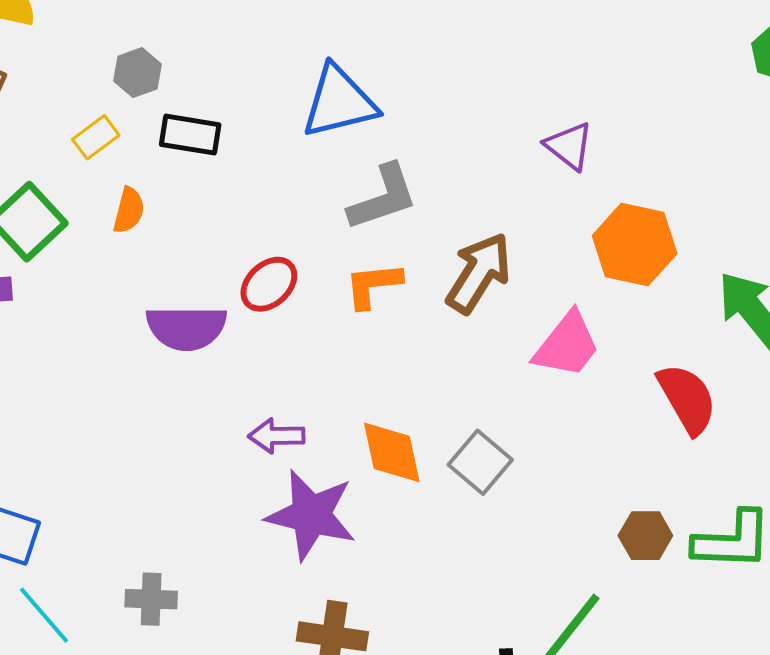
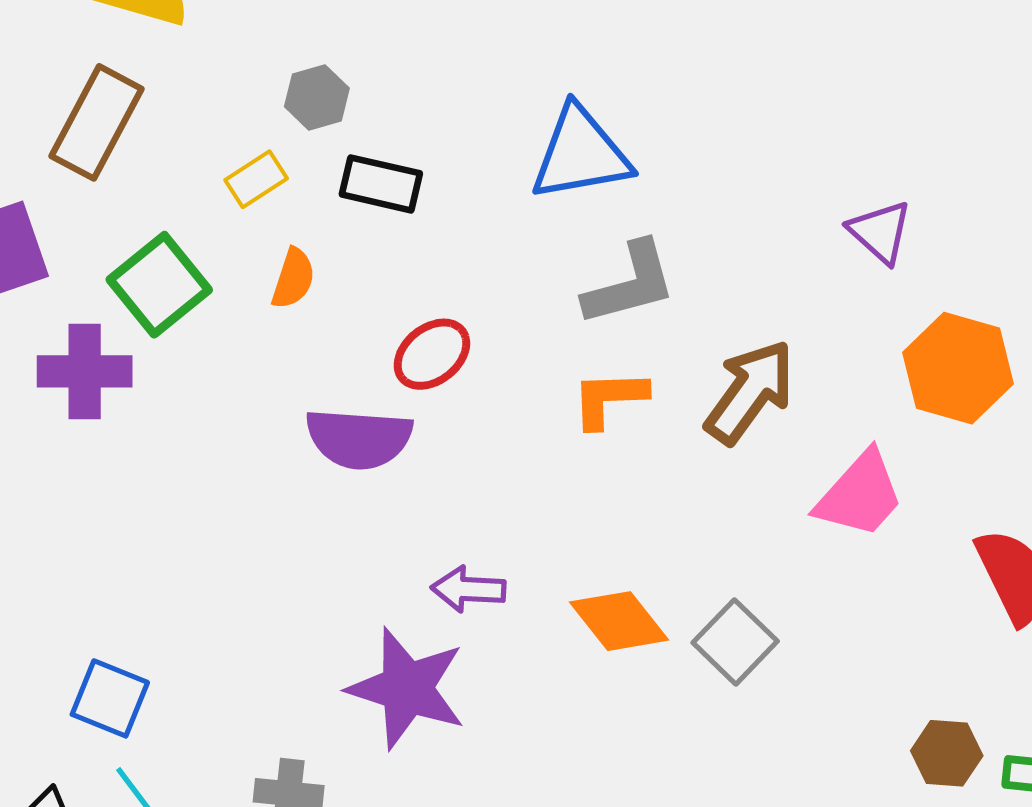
red ellipse: (269, 284) -> (432, 354), moved
orange diamond: (392, 452) -> (619, 621), turned -30
purple star: (311, 515) -> (407, 688), moved

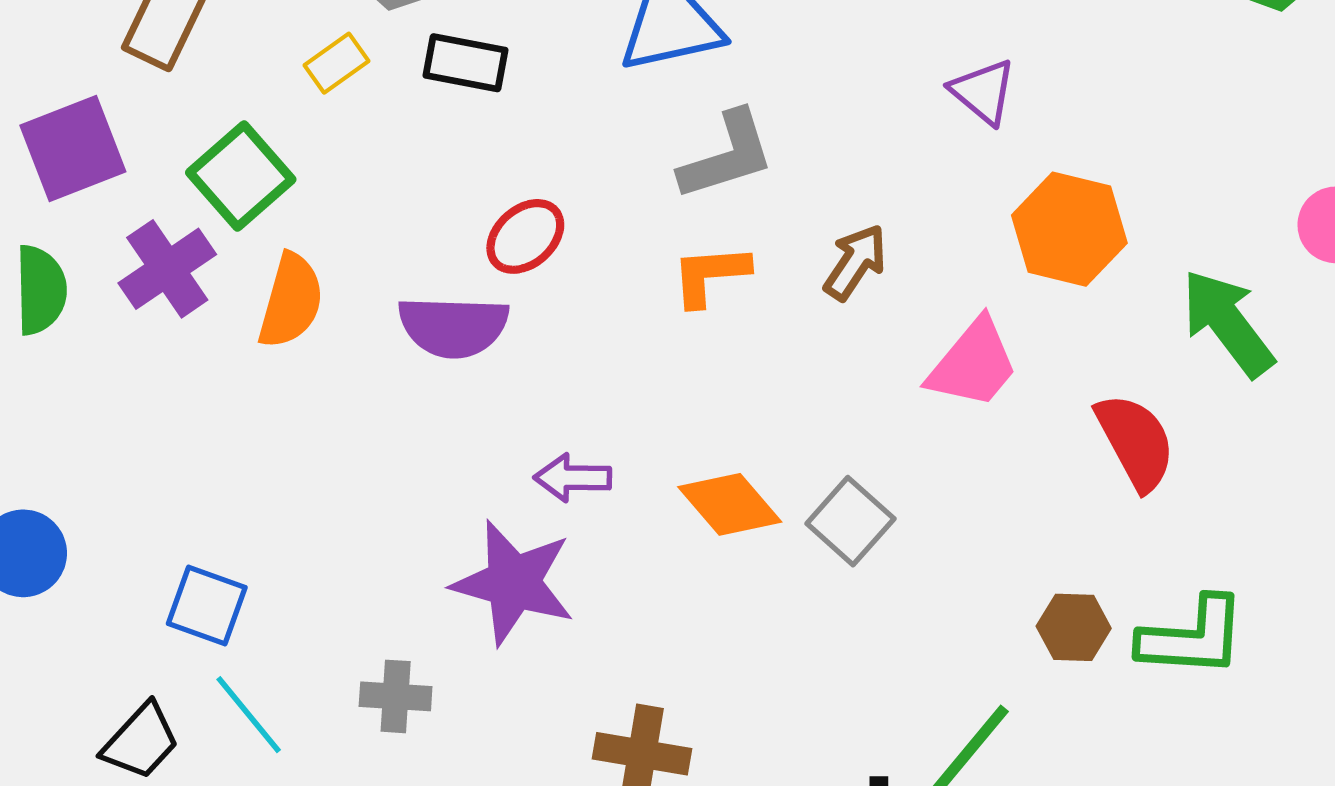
orange semicircle: (293, 278) -> (291, 301), moved, size x1.5
purple cross: (85, 371) -> (167, 269), turned -32
brown arrow: (750, 392) -> (855, 262), size x0.7

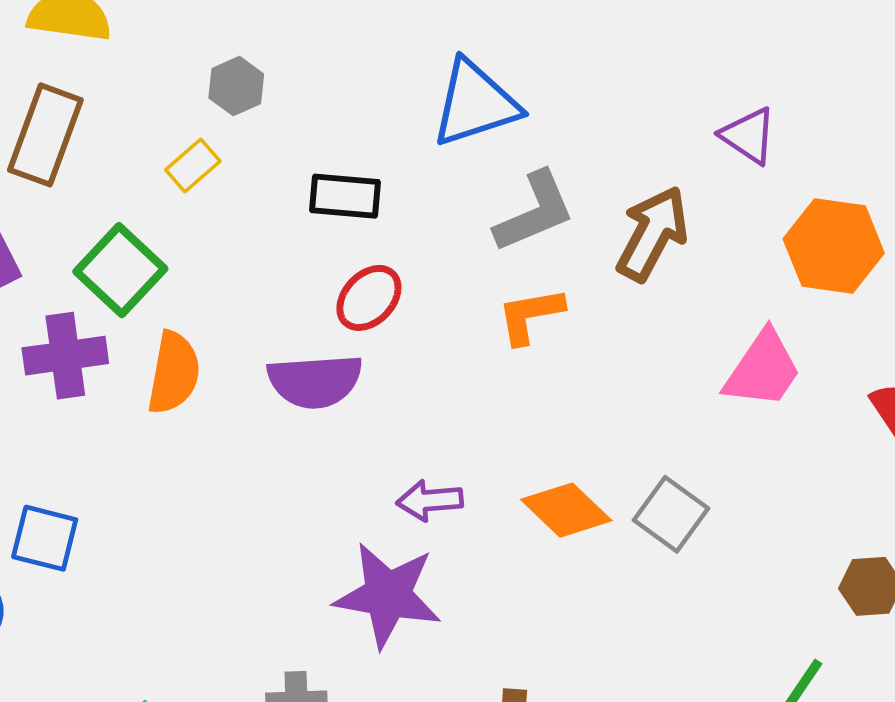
black rectangle: (466, 63) -> (345, 196), moved
brown arrow: (855, 262) -> (652, 234), moved, size x1.4
purple cross: (167, 269) -> (65, 356), turned 32
blue square: (207, 605) -> (45, 538), moved

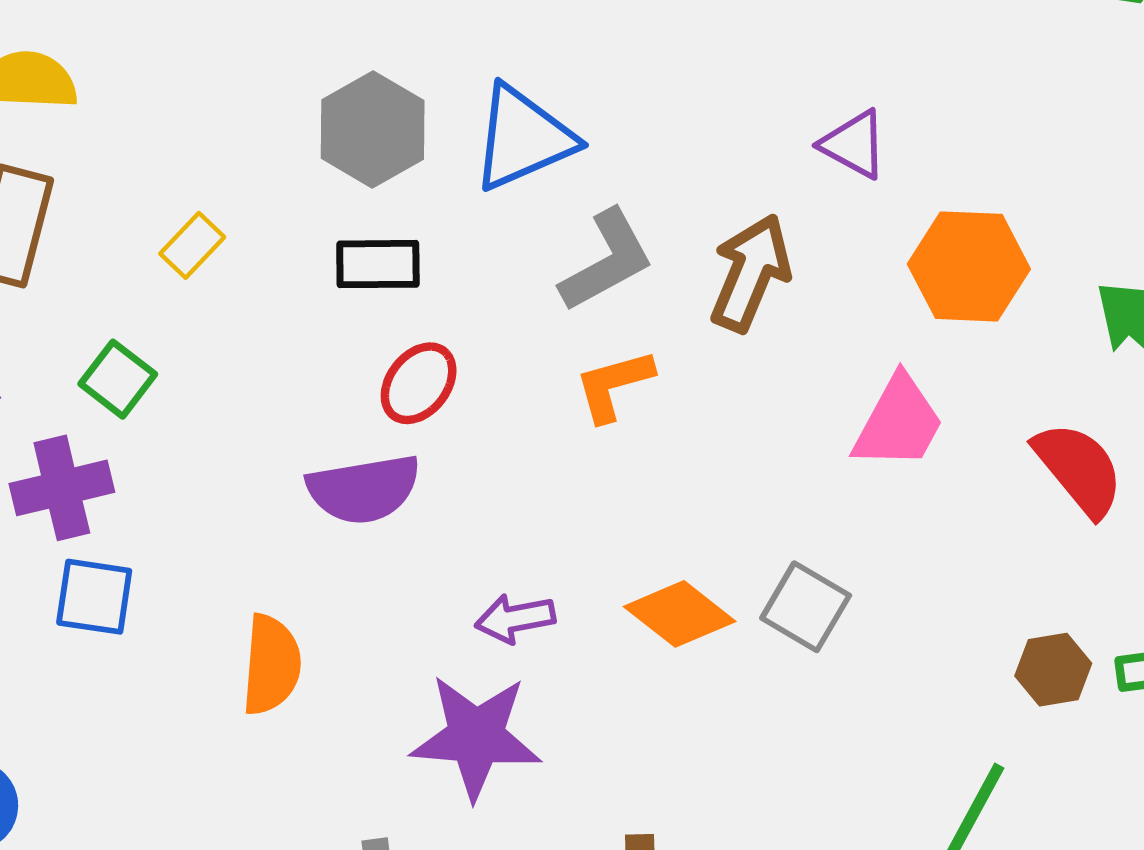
gray hexagon: (236, 86) -> (373, 129), moved, size x1.6
green square: (120, 270) -> (118, 379), size x0.7
orange semicircle: (174, 373) -> (271, 665), moved
blue square: (45, 538) -> (94, 597), moved

